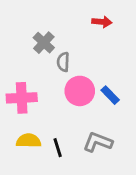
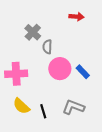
yellow semicircle: (29, 141) -> (21, 106), turned -138

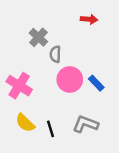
pink cross: (16, 74) -> (19, 86), turned 35

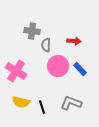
red arrow: (89, 19) -> (74, 41), moved
gray cross: (38, 37) -> (32, 31), turned -35
yellow semicircle: (25, 123) -> (21, 102), turned -30

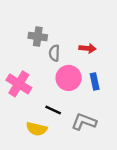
blue rectangle: (80, 69) -> (95, 82), turned 32
yellow semicircle: (21, 102) -> (37, 129), moved
black line: (42, 107) -> (53, 110), moved, turned -48

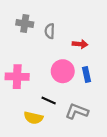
gray cross: (38, 37) -> (25, 24), moved
gray semicircle: (54, 53) -> (50, 31), moved
pink cross: (19, 84) -> (17, 77), turned -30

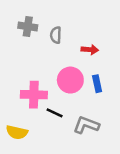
pink cross: (17, 77) -> (34, 95), moved
yellow semicircle: (33, 118) -> (17, 132), moved

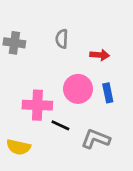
gray cross: (28, 27) -> (14, 43), moved

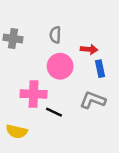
pink circle: (78, 89) -> (60, 66), moved
blue rectangle: (108, 93) -> (100, 69), moved
gray L-shape: (96, 139) -> (93, 100), moved

